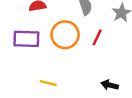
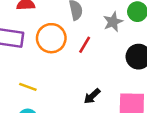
black arrow: (110, 85) -> (92, 96), turned -63

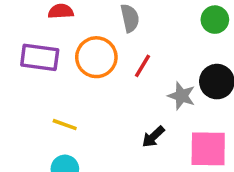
gray star: (113, 22) -> (181, 96), moved, turned -30

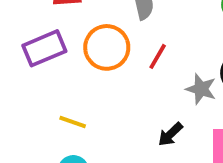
purple rectangle: (40, 57) -> (44, 48), turned -30

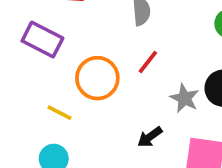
orange circle: (107, 47) -> (97, 78), moved
purple rectangle: (44, 48) -> (42, 40), turned 42

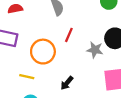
black arrow: (150, 137) -> (67, 83), moved

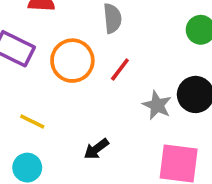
orange circle: (43, 52) -> (72, 61), moved

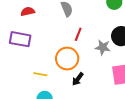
orange circle: (72, 61) -> (67, 59), moved

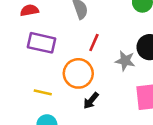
purple rectangle: (20, 39) -> (42, 43), moved

